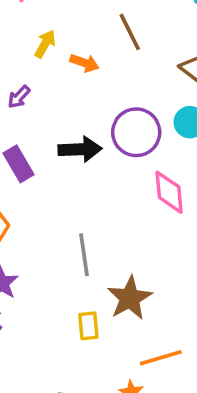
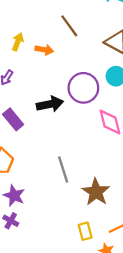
yellow rectangle: (88, 326) -> (85, 231), moved

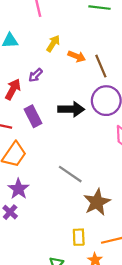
brown line: (69, 26) -> (101, 66), moved
gray line: (63, 170) -> (70, 174), turned -50

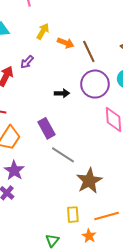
black arrow: (71, 109) -> (62, 93), size x0.6
purple rectangle: (33, 116) -> (47, 128), moved

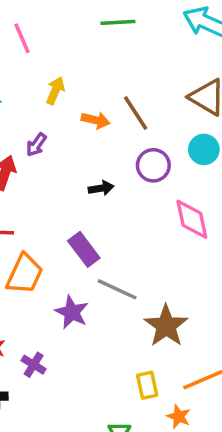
orange arrow: (66, 43) -> (96, 120), moved
purple circle: (95, 84) -> (153, 165), size x0.7
purple star: (14, 171) -> (72, 312), moved

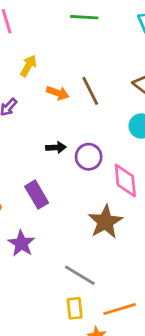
purple circle: (153, 165) -> (89, 157), moved
gray line: (117, 289) -> (80, 275), moved
brown star: (166, 326) -> (105, 222), moved

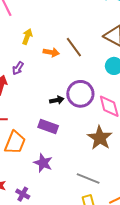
black arrow: (56, 147) -> (57, 100), moved
purple circle: (89, 157) -> (80, 94), size x1.4
purple rectangle: (37, 195) -> (48, 127), turned -30

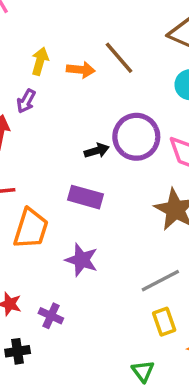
yellow arrow: (27, 37) -> (40, 61), moved
gray line: (88, 179) -> (160, 281), turned -45

